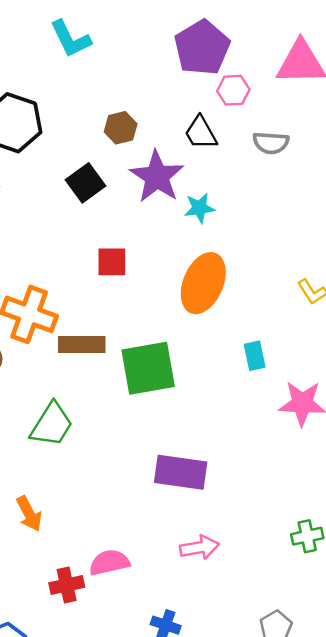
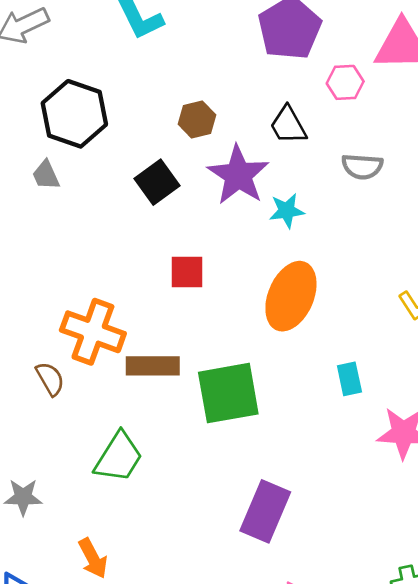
pink hexagon: (233, 90) -> (345, 82), moved
gray semicircle: (271, 143) -> (362, 166), moved
purple rectangle: (181, 472) -> (265, 511), turned -75

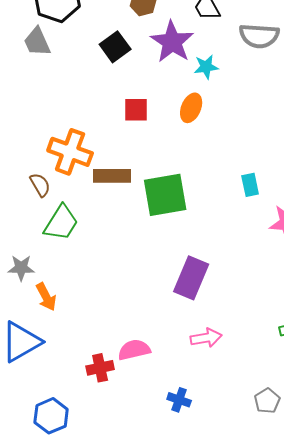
gray semicircle: (362, 166) -> (259, 36), size x1.4
gray trapezoid: (46, 175) -> (37, 42), size x1.4
orange ellipse: (291, 296) -> (191, 108), moved, size x0.6
green trapezoid: (119, 457) -> (61, 223), moved
orange arrow: (93, 558) -> (46, 297), moved

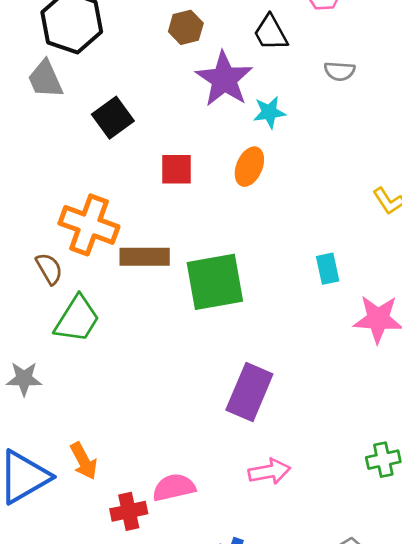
gray semicircle: (259, 36) -> (340, 71), size x0.6
black square: (115, 47) -> (113, 118), moved
orange arrow: (46, 297) -> (84, 461), moved

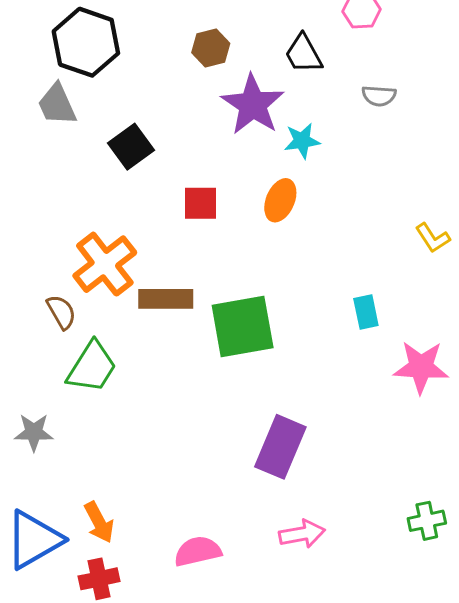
orange cross: (89, 225) -> (105, 264), turned 32
red cross: (129, 511) -> (99, 579), moved

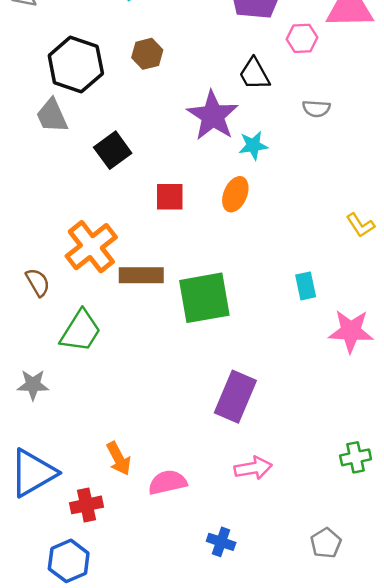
brown hexagon: (211, 48) -> (147, 54), moved
brown semicircle: (61, 312) -> (38, 282), moved
orange arrow: (99, 522) -> (119, 459), moved

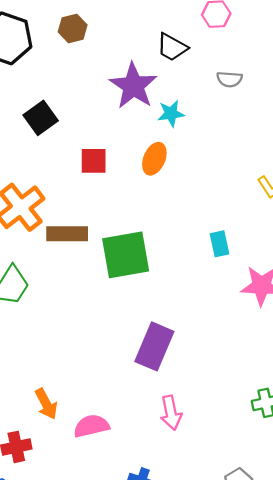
black trapezoid: (254, 74) -> (172, 47), turned -32
pink arrow: (253, 468) -> (171, 413), turned 88

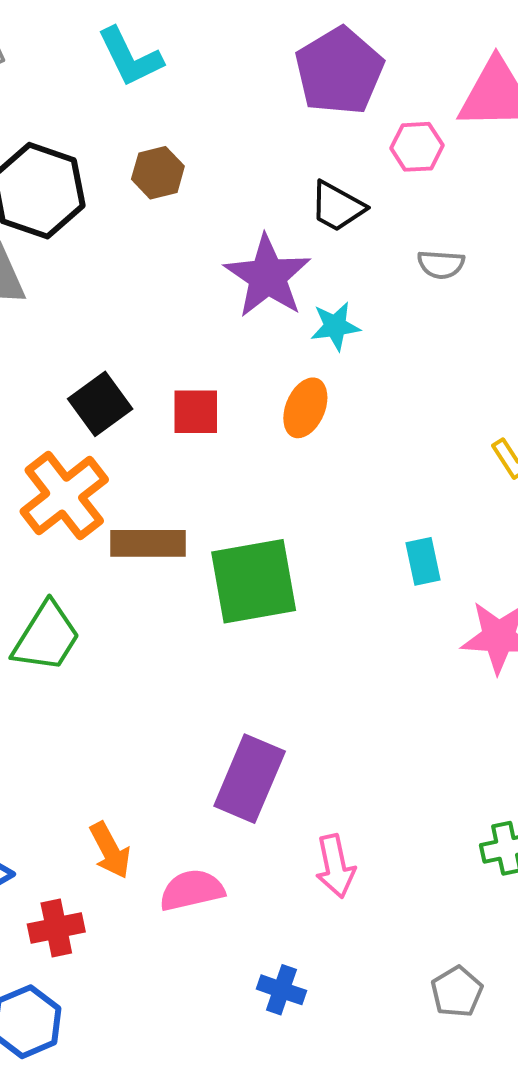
black square: (41, 118) -> (100, 404), moved
purple rectangle: (154, 346) -> (250, 779), moved

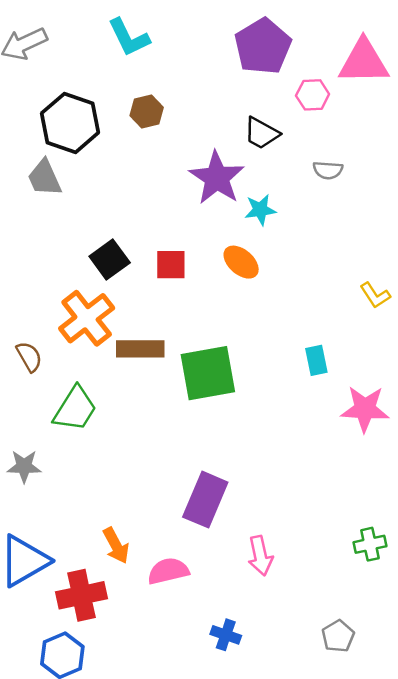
orange ellipse: (305, 408) -> (241, 262), turned -72
red cross: (56, 928) -> (81, 595), size x1.4

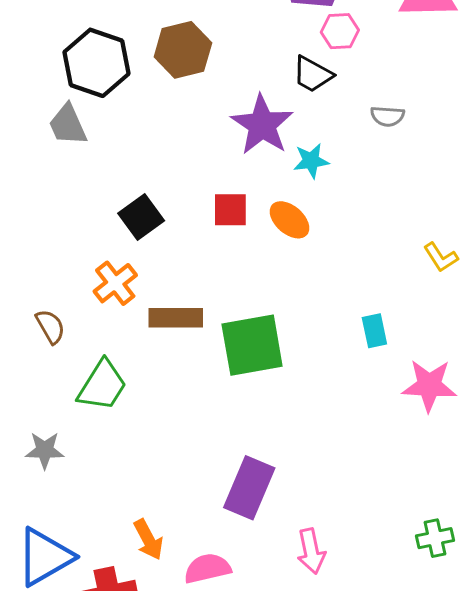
pink hexagon: (313, 95) -> (340, 31), moved
brown hexagon: (147, 111) -> (183, 50), size x1.5
red square: (171, 265) -> (230, 210), moved
orange cross: (87, 318) -> (115, 283), size x0.7

